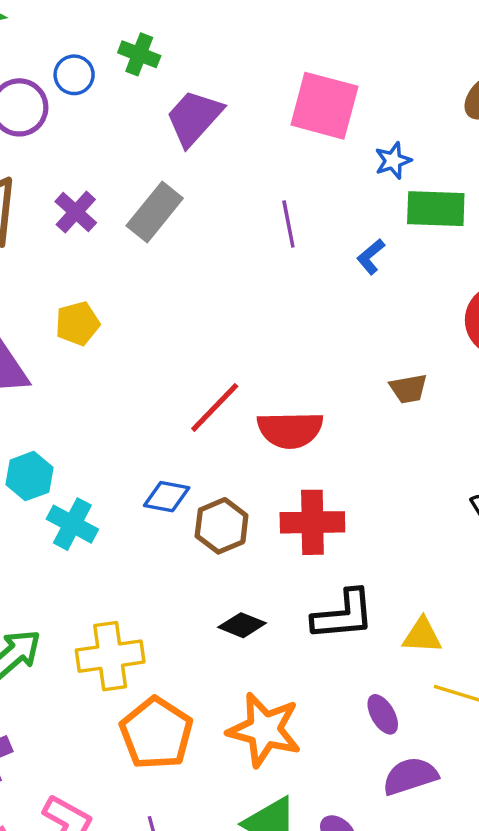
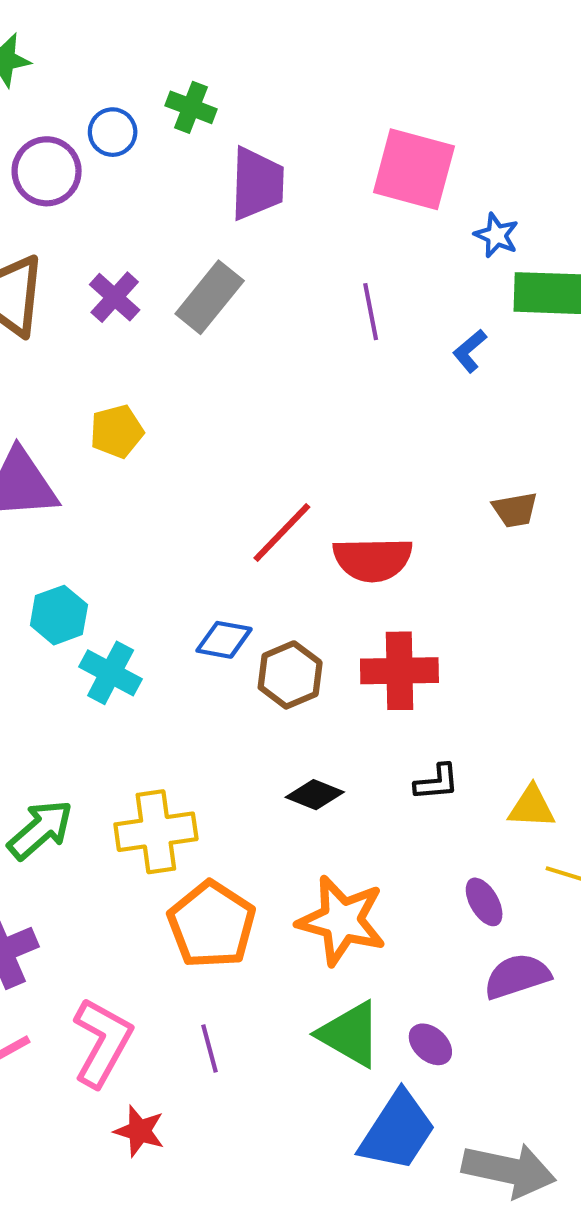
purple trapezoid: (194, 118) -> (257, 184), turned 140
blue star: (393, 161) -> (496, 235), turned -30
black L-shape: (343, 615) -> (437, 782), size x0.6

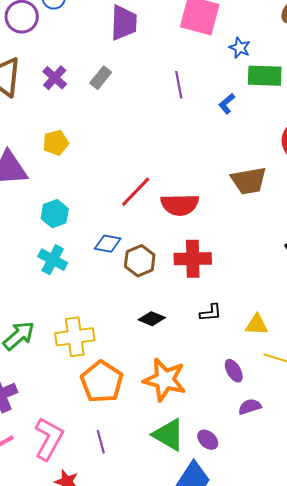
gray rectangle: (210, 297) -> (101, 78), size x0.7
brown trapezoid: (515, 510) -> (249, 181), size x1.6
cyan hexagon: (59, 615) -> (55, 214), moved
purple semicircle: (517, 976) -> (250, 407), size x0.7

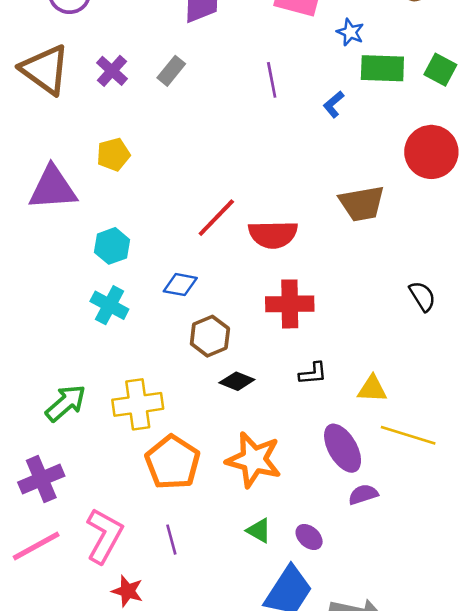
brown hexagon: (140, 261) -> (210, 336), moved
purple ellipse: (234, 371) -> (343, 448), size x1.6
green triangle: (169, 435) -> (259, 531), size x0.6

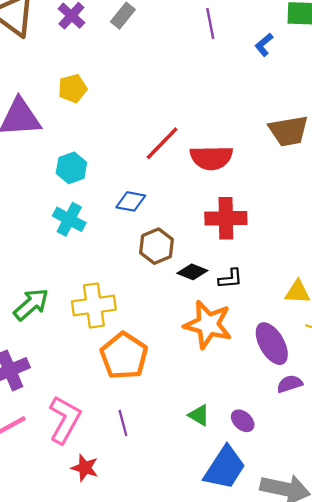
black L-shape: (313, 373) -> (230, 279), moved
black diamond: (237, 381) -> (192, 272), moved
orange star: (254, 460) -> (208, 325), moved

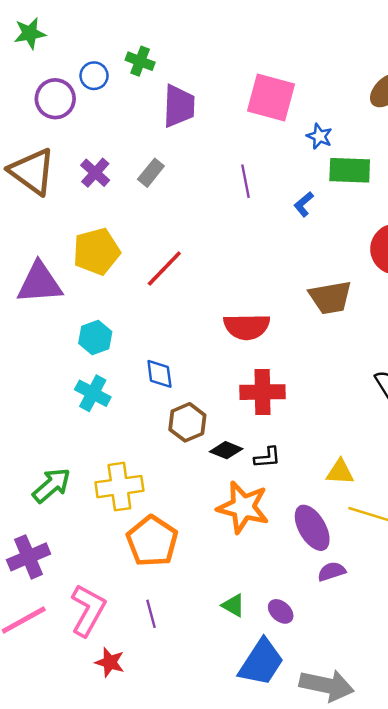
yellow pentagon: (73, 88) -> (96, 251), size x1.5
red line: (162, 143) -> (164, 268), moved
blue diamond: (131, 201) -> (159, 374), turned 72

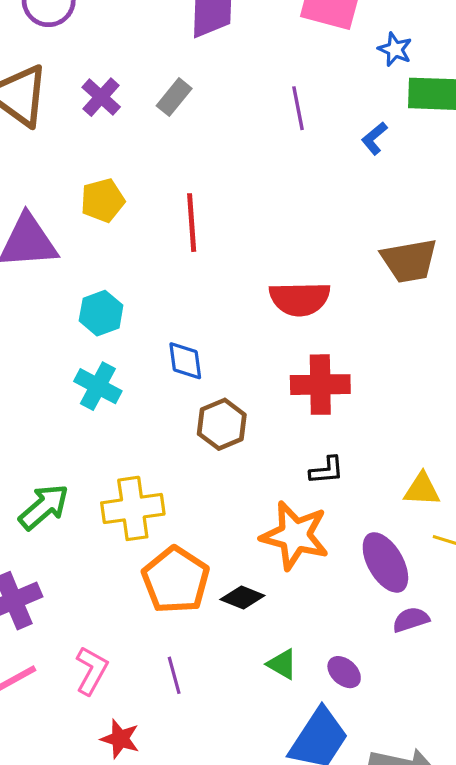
yellow pentagon: (96, 251) -> (103, 200), size x0.7
red line: (164, 268) -> (192, 223), turned -48
black diamond: (226, 450) -> (242, 597), moved
pink L-shape: (88, 610) -> (92, 671), size x0.7

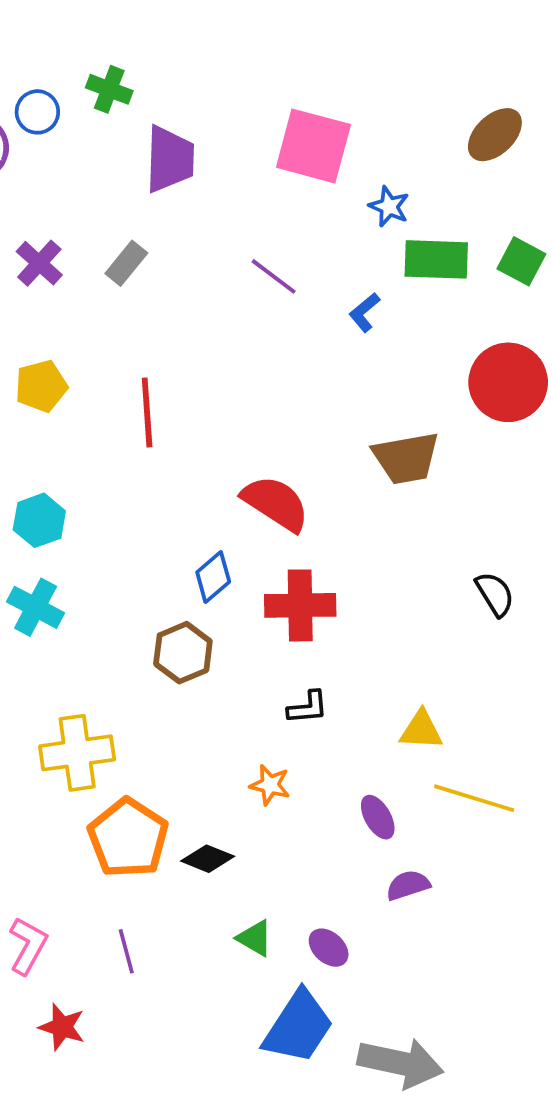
purple line: (298, 108) -> (274, 276), turned -42
red semicircle: (300, 299) -> (276, 503), turned -146
blue diamond: (185, 361) -> (213, 577), moved, turned 57
orange star: (295, 535) -> (270, 785), size x0.5
purple ellipse: (385, 562) -> (378, 817), size x0.6

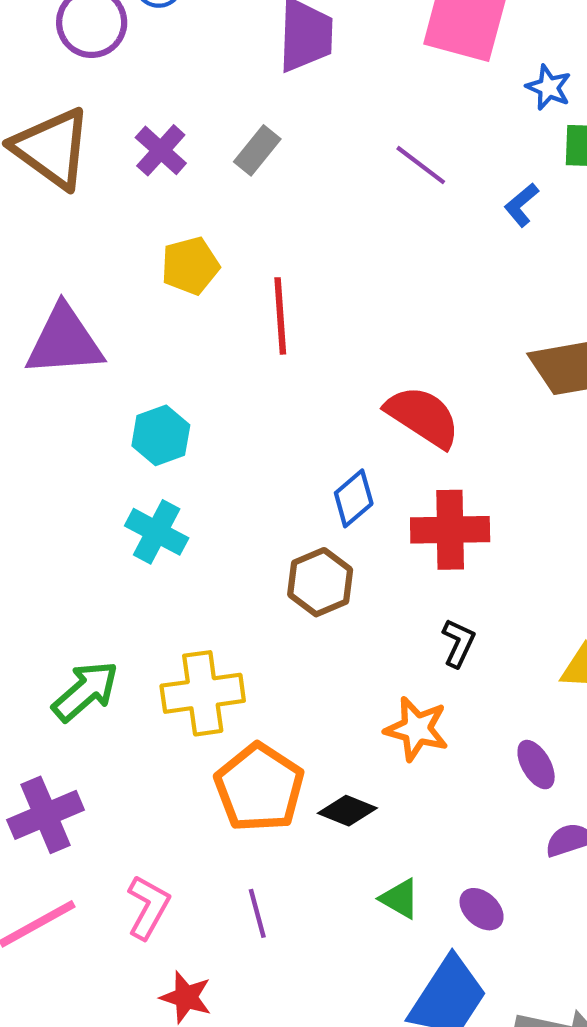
yellow pentagon: (41, 386) -> (190, 266), moved
black L-shape: (308, 707) -> (458, 643), turned -60
orange star: (270, 785) -> (417, 729), size x1.4

